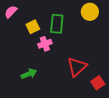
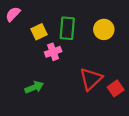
yellow circle: (90, 12) -> (104, 29), moved
red square: (98, 83) -> (116, 88), moved

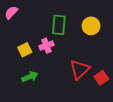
yellow square: (39, 32) -> (25, 50), moved

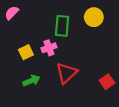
yellow circle: (91, 26) -> (94, 17), moved
red triangle: (80, 69) -> (66, 73), moved

